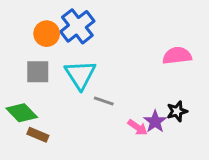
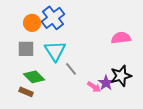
gray line: (104, 101) -> (71, 69), turned 32
black star: (177, 111) -> (121, 76), size x1.5
green diamond: (22, 113) -> (34, 77), moved

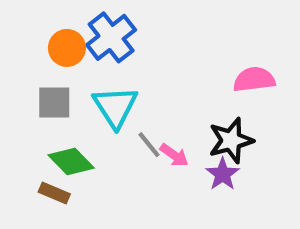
black star: (121, 76) -> (231, 140), moved
pink arrow: (94, 87) -> (174, 155), moved

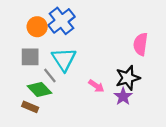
pink semicircle: (254, 79) -> (141, 44), turned -75
gray line: (149, 145) -> (50, 76), moved

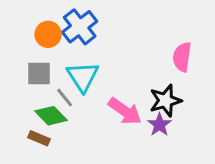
pink arrow: (96, 86) -> (125, 111), size x1.6

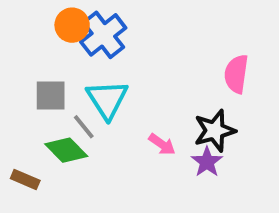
orange circle: (48, 34) -> (72, 25), moved
pink arrow: (125, 111) -> (162, 144), size x0.6
brown rectangle: (39, 138) -> (25, 179), moved

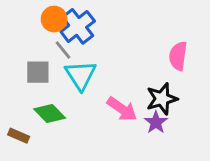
gray line: (84, 127) -> (63, 50), moved
pink arrow: (162, 144) -> (122, 109), size x1.5

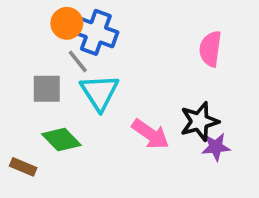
blue cross: (78, 26) -> (96, 32), turned -32
pink semicircle: (178, 56) -> (210, 49), moved
purple star: (156, 122) -> (216, 147), moved, turned 30

